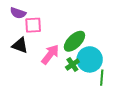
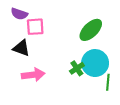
green ellipse: (74, 41) -> (91, 30), moved
pink arrow: (50, 54) -> (33, 75), moved, turned 45

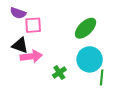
green cross: (77, 68) -> (59, 73), moved
pink arrow: (33, 75) -> (31, 56), moved

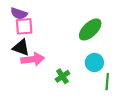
pink square: (33, 25) -> (24, 26), moved
cyan circle: (90, 59) -> (94, 62), size x0.7

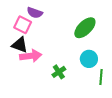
purple semicircle: (19, 14) -> (35, 13), moved
pink square: (24, 26) -> (23, 25), turned 30

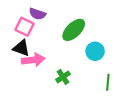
green ellipse: (85, 28) -> (74, 30), moved
cyan circle: (89, 59) -> (95, 51), moved

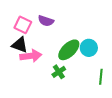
purple semicircle: (37, 14) -> (46, 21), moved
green ellipse: (74, 30) -> (69, 50), moved

